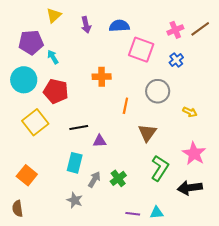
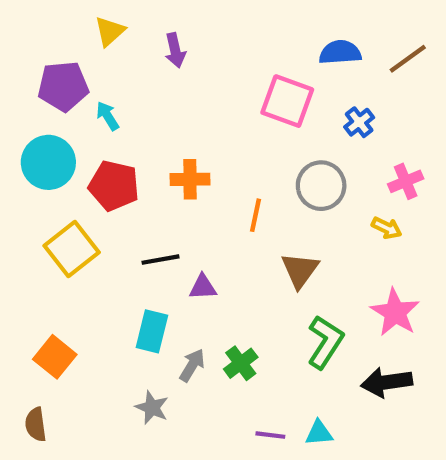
blue semicircle: (119, 26) -> (340, 52), moved
pink cross: (175, 30) -> (406, 181), moved
orange cross: (102, 77) -> (190, 179), moved

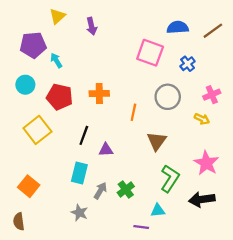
cyan circle: (48, 162) -> (25, 85), size x0.7
black line: (160, 260) -> (84, 135), turned -60
cyan triangle: (319, 433) -> (158, 210), moved

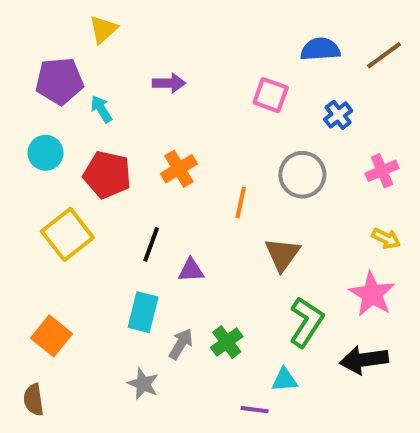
purple arrow: (92, 26) -> (169, 83), moved, turned -77
pink square: (150, 53) -> (271, 95), size x0.7
orange cross: (99, 94) -> (179, 169), turned -30
yellow arrow: (202, 119) -> (386, 238), moved

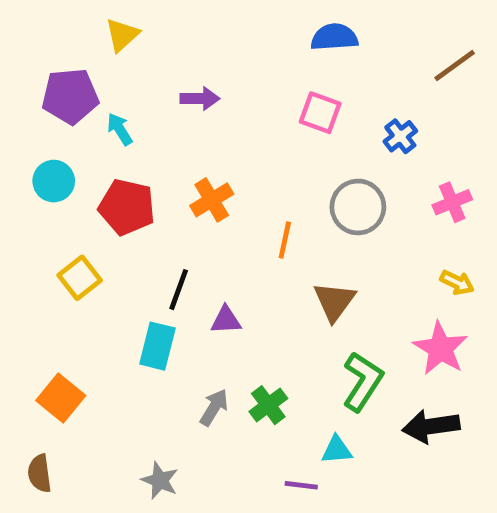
blue semicircle: (320, 49) -> (334, 37), moved
yellow square: (67, 234) -> (80, 278), size x0.7
cyan rectangle: (143, 312) -> (157, 346), moved
gray star: (143, 384) -> (160, 481), moved

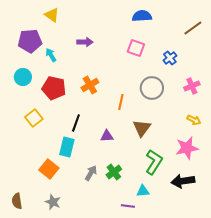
yellow triangle: (122, 35) -> (52, 15), turned -42
purple triangle: (226, 320) -> (107, 136), moved
pink star: (440, 348) -> (187, 148), turned 30
orange square: (61, 398) -> (49, 169), moved
gray star: (160, 481) -> (53, 202), moved

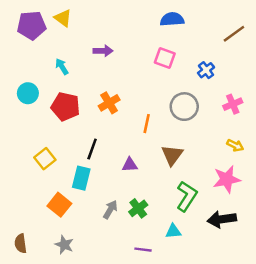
purple pentagon: (30, 41) -> (32, 25), moved
yellow square: (34, 118) -> (45, 159), moved
purple line: (128, 206) -> (143, 250), moved

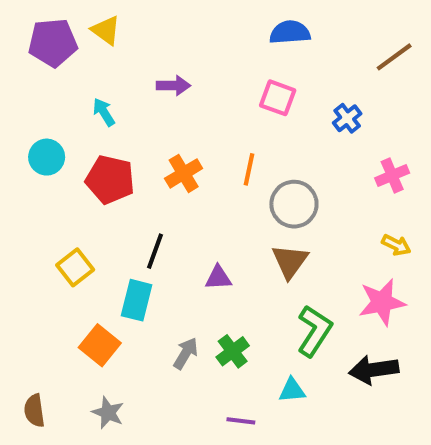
gray circle: (184, 107) -> (294, 204), moved
orange line: (147, 124) -> (249, 169), moved

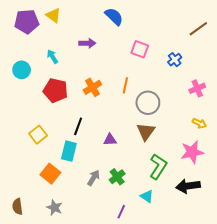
blue semicircle: (290, 32) -> (114, 16), moved, turned 48
cyan circle: (47, 157) -> (22, 70), moved
cyan triangle: (292, 390) -> (147, 196), turned 40
purple line: (241, 421) -> (121, 212), turned -72

